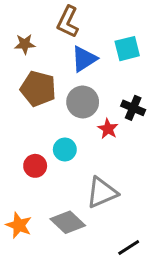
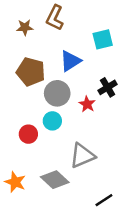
brown star: (25, 44) -> (25, 27), moved
blue triangle: (84, 59) -> (70, 61), moved
gray circle: (83, 102) -> (57, 93), moved
black cross: (133, 108) -> (108, 87), turned 36

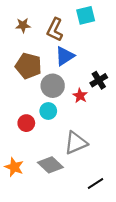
brown L-shape: (55, 18) -> (55, 30), moved
cyan square: (103, 39) -> (86, 15), moved

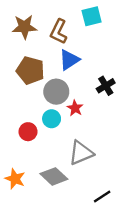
brown star: (23, 25) -> (24, 27), size x1.5
red star: (80, 96) -> (75, 108), moved

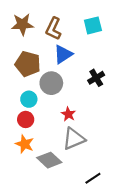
cyan square: (92, 16) -> (93, 25), moved
red star: (75, 108) -> (68, 114), moved
cyan circle: (52, 119) -> (29, 99), moved
orange star: (15, 179) -> (25, 144), moved

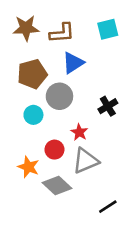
brown L-shape: (53, 29) -> (62, 33), turned -120
brown pentagon: (28, 64) -> (32, 74), turned -30
black cross: (96, 78) -> (108, 106), moved
red circle: (26, 119) -> (55, 150), moved

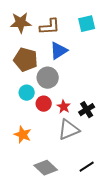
brown pentagon: (32, 74) -> (26, 60), turned 30
black cross: (108, 106) -> (87, 110), moved
red circle: (55, 150) -> (44, 104), moved
gray diamond: (57, 186) -> (46, 168), moved

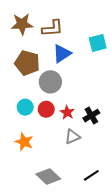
cyan square: (87, 24) -> (98, 43), moved
cyan circle: (27, 93) -> (25, 107), moved
gray triangle: (69, 130) -> (72, 137), size x0.7

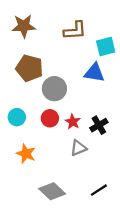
brown L-shape: (52, 28) -> (75, 31), moved
blue triangle: (62, 54) -> (94, 73), moved, turned 42
cyan circle: (25, 107) -> (17, 117), moved

